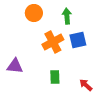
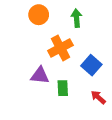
blue square: (78, 40) -> (91, 65), moved, turned -36
purple triangle: (15, 66) -> (40, 75), moved

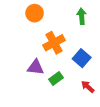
green arrow: (77, 18) -> (82, 16), moved
green rectangle: (63, 88) -> (56, 79), turned 56

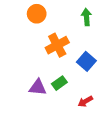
purple triangle: (36, 67) -> (38, 87), moved
red arrow: (88, 87) -> (85, 101), moved, turned -72

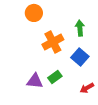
green arrow: (86, 17) -> (80, 28), moved
red arrow: (85, 101) -> (87, 88), moved

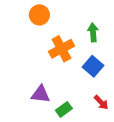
green rectangle: (55, 77) -> (64, 109), moved
red arrow: (87, 88) -> (101, 102), turned -104

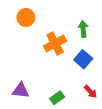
orange circle: (39, 15) -> (26, 17), moved
purple triangle: (41, 94) -> (21, 90), moved

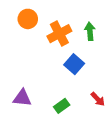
orange cross: (55, 44) -> (59, 34), moved
blue square: (83, 59) -> (74, 64), moved

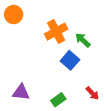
orange circle: (28, 19) -> (14, 14), moved
green arrow: (90, 31) -> (83, 40), moved, turned -42

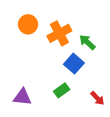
orange circle: (14, 14) -> (28, 24), moved
green rectangle: (58, 100) -> (62, 90), moved

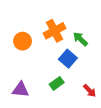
orange circle: (28, 24) -> (23, 41), moved

